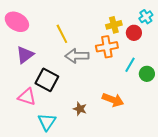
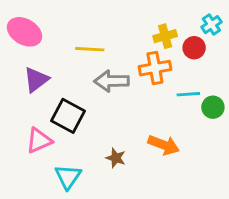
yellow line: (62, 34) -> (90, 49), turned -60
cyan line: (130, 65) -> (188, 94), turned 56
pink triangle: (27, 97) -> (39, 141), turned -42

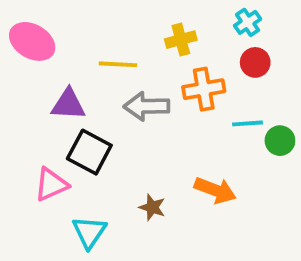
cyan cross: (211, 25) -> (248, 22), moved
yellow cross: (165, 36) -> (181, 40), moved
purple triangle: (36, 80) -> (68, 104), moved, turned 40

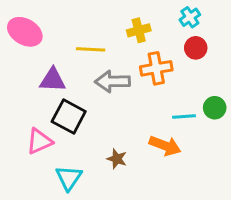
cyan line: (248, 123) -> (184, 117), moved

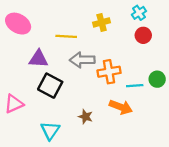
orange cross: (156, 68) -> (109, 72), moved
pink triangle: (39, 141) -> (14, 104), moved

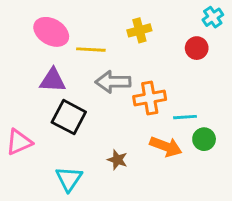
cyan cross: (139, 13) -> (213, 17), moved
pink ellipse: (18, 24) -> (51, 32), moved
green circle: (157, 79) -> (204, 139), moved

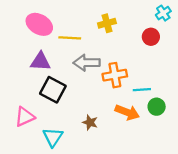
pink triangle: (19, 142) -> (25, 117), moved

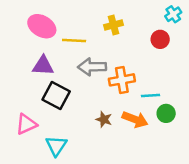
brown star: (90, 122) -> (104, 119), moved

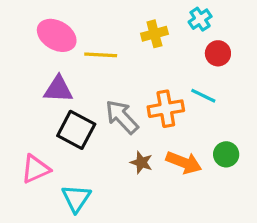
cyan cross: (173, 14) -> (200, 19), moved
gray arrow: (92, 67) -> (122, 117), moved, turned 48
cyan line: (151, 96) -> (203, 96), moved, turned 30

